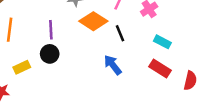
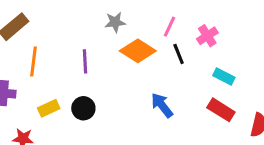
black line: (120, 33) -> (179, 54), moved
black circle: (50, 54) -> (83, 108), moved

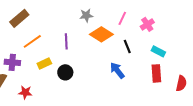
black line: (179, 54) -> (127, 46), moved
orange line: (34, 61) -> (32, 41), turned 48
yellow rectangle: (49, 108) -> (44, 63), moved
red rectangle: (221, 110) -> (156, 73), turned 54

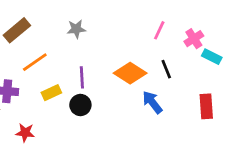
gray star: (86, 15) -> (76, 29), moved
orange diamond: (101, 34) -> (130, 73), moved
purple line: (66, 41) -> (82, 77), moved
cyan rectangle: (158, 51) -> (212, 57), moved

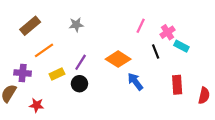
black line: (166, 69) -> (156, 52), moved
purple line: (82, 77) -> (81, 62), turned 35

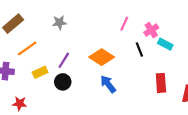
blue arrow: (135, 82) -> (108, 84), moved

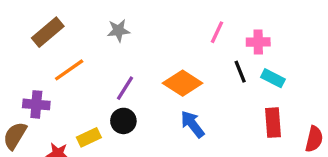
pink cross: (151, 30) -> (258, 42), turned 32
cyan rectangle: (165, 44) -> (273, 78), moved
yellow rectangle: (40, 72) -> (89, 137), moved

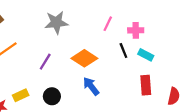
gray star: (118, 30) -> (56, 23), moved, size x1.5
black circle: (123, 121) -> (52, 96), moved

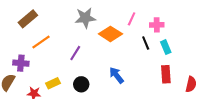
cyan rectangle: (146, 55) -> (166, 47), turned 40
orange diamond: (84, 58) -> (110, 34), moved

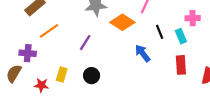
pink cross: (157, 25) -> (193, 18), moved
blue arrow: (116, 75) -> (143, 53), moved
yellow rectangle: (53, 83) -> (62, 74), turned -48

